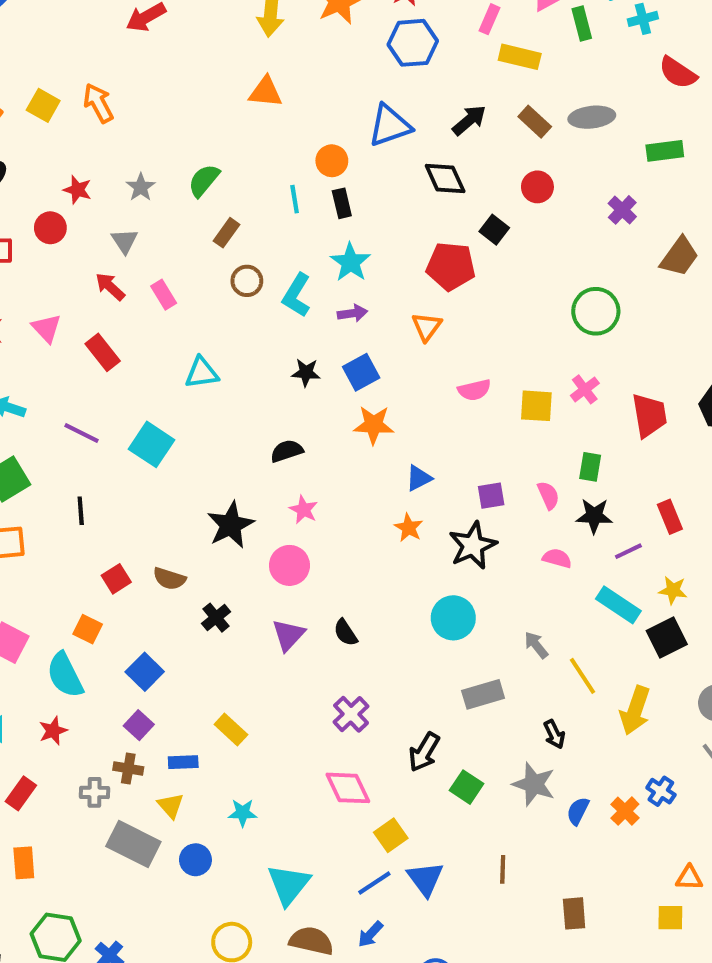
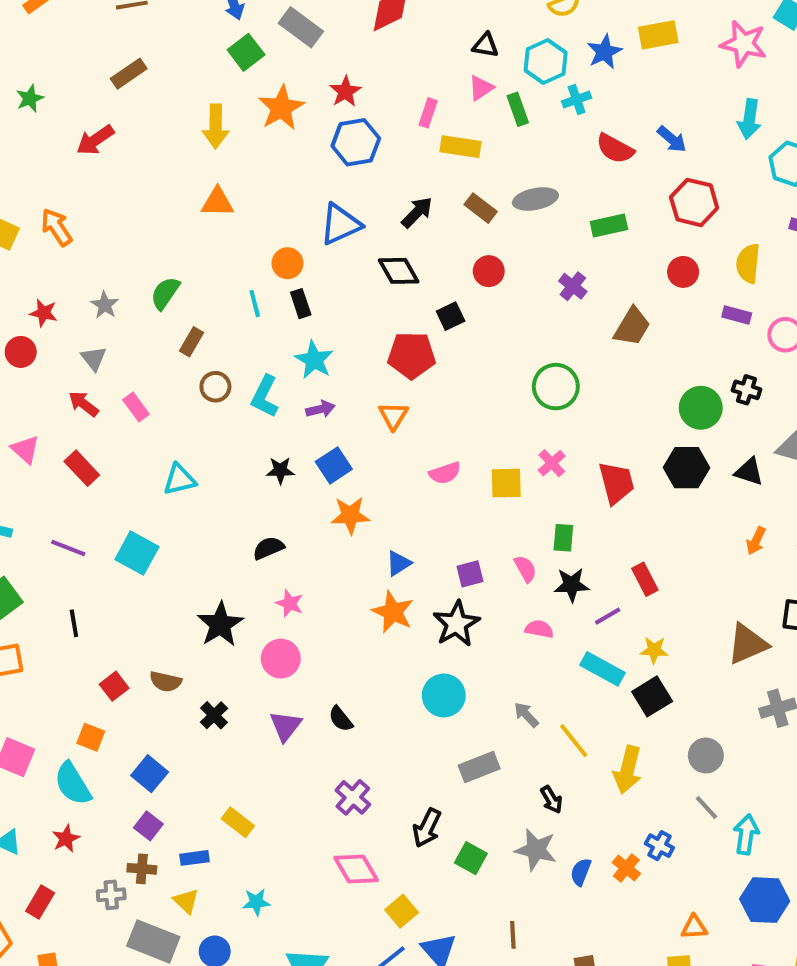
black square: (494, 230) -> (451, 316), turned 32
orange star: (409, 528) -> (393, 612), size x1.5

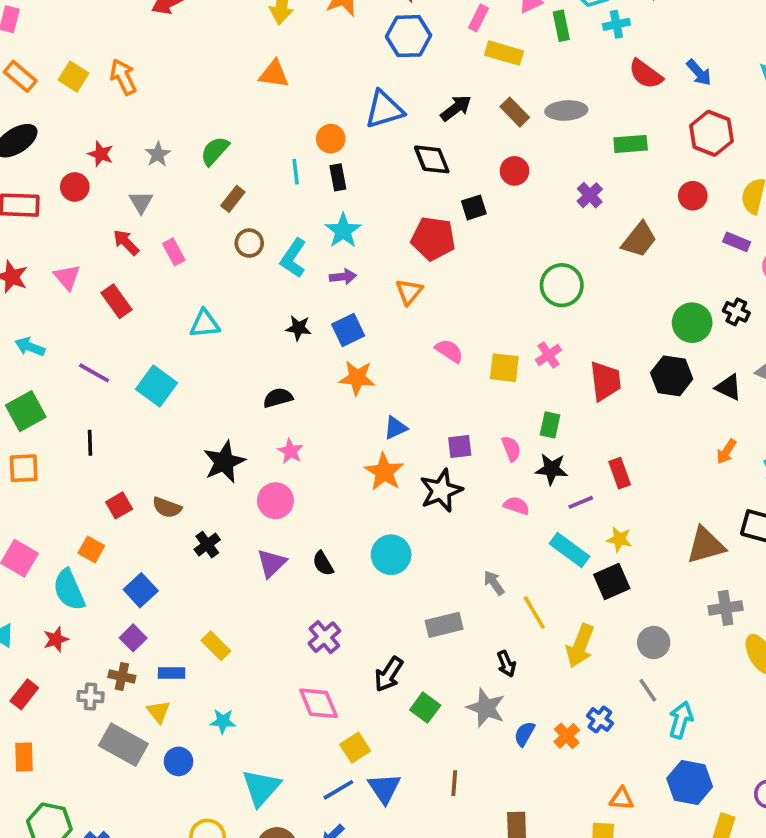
pink semicircle: (445, 473) -> (449, 351), turned -136
cyan circle: (444, 695) -> (391, 555), moved

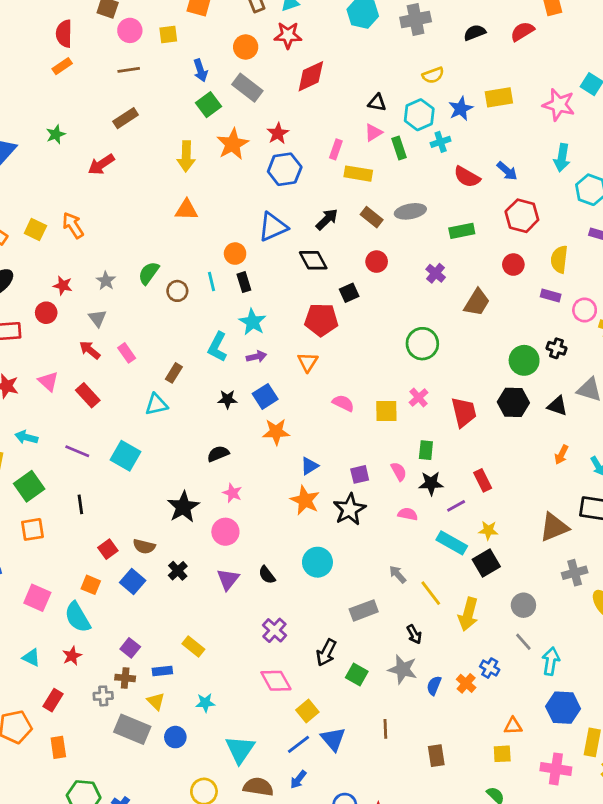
brown rectangle: (233, 199) -> (174, 373), moved
brown circle: (249, 243) -> (177, 291), moved
blue square: (141, 590) -> (133, 582), moved

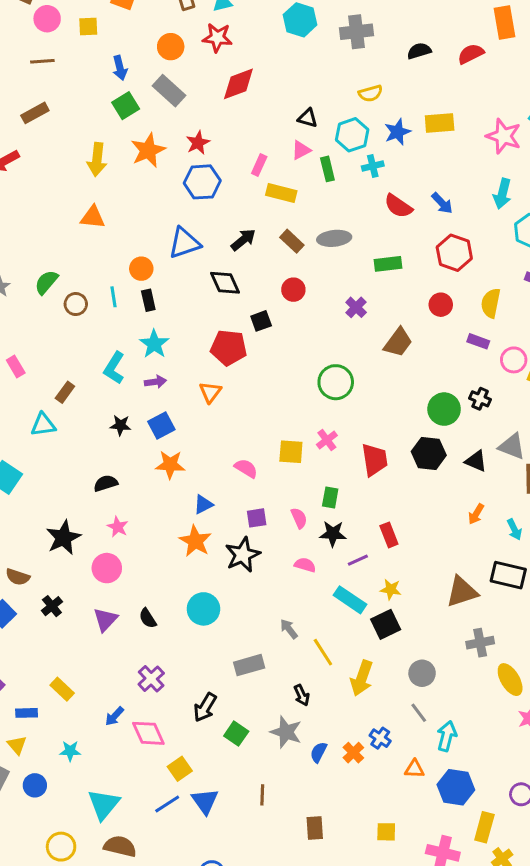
pink semicircle: (343, 403) -> (246, 468), moved
orange triangle: (513, 726) -> (414, 769), moved
blue arrow: (298, 780) -> (114, 716), moved

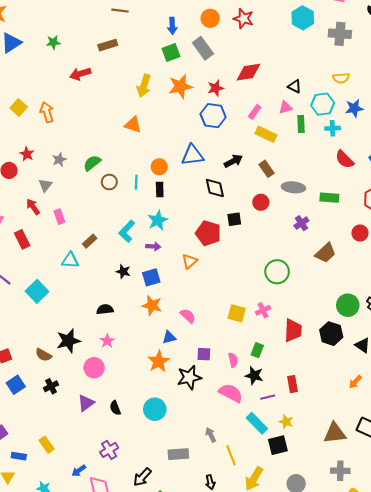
red diamond: (238, 84) -> (248, 72), moved
gray ellipse: (334, 238) -> (293, 187), moved
pink semicircle: (246, 468) -> (188, 316), moved
pink semicircle: (305, 565) -> (231, 393), size x1.6
brown semicircle: (18, 577) -> (43, 355), moved

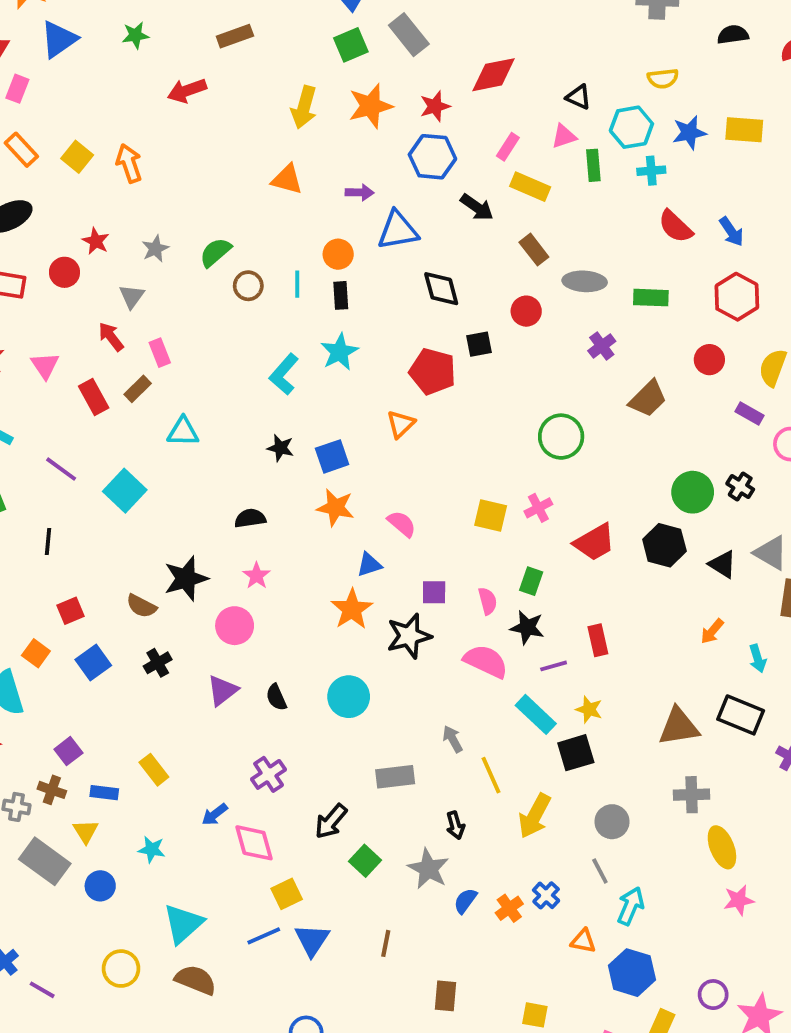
black arrow: (233, 161) -> (477, 207), moved, turned 66
brown rectangle: (90, 241) -> (138, 389), moved
purple arrow: (153, 246) -> (360, 192), moved
red trapezoid: (293, 330) -> (595, 542), turned 60

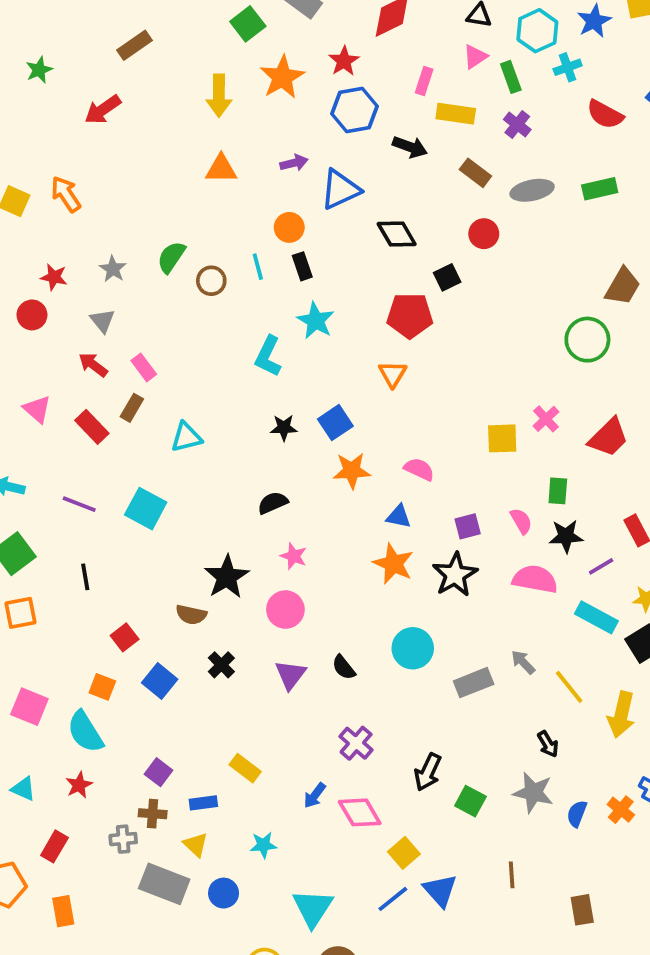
purple cross: (602, 346) -> (517, 125), moved
green circle: (561, 437) -> (587, 340), moved
blue triangle: (369, 565) -> (399, 517), turned 44
gray rectangle: (395, 777) -> (474, 683), moved

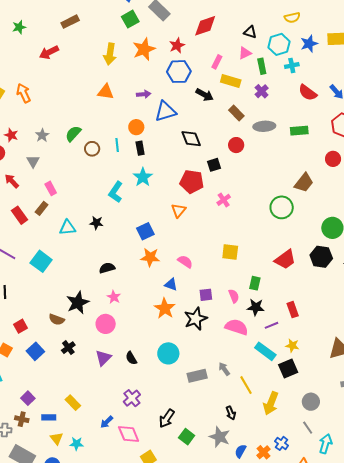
red arrow: (93, 365) -> (12, 181), moved
pink cross: (546, 419) -> (224, 200), moved
black star: (284, 428) -> (96, 223), moved
yellow triangle: (196, 845) -> (57, 438), moved

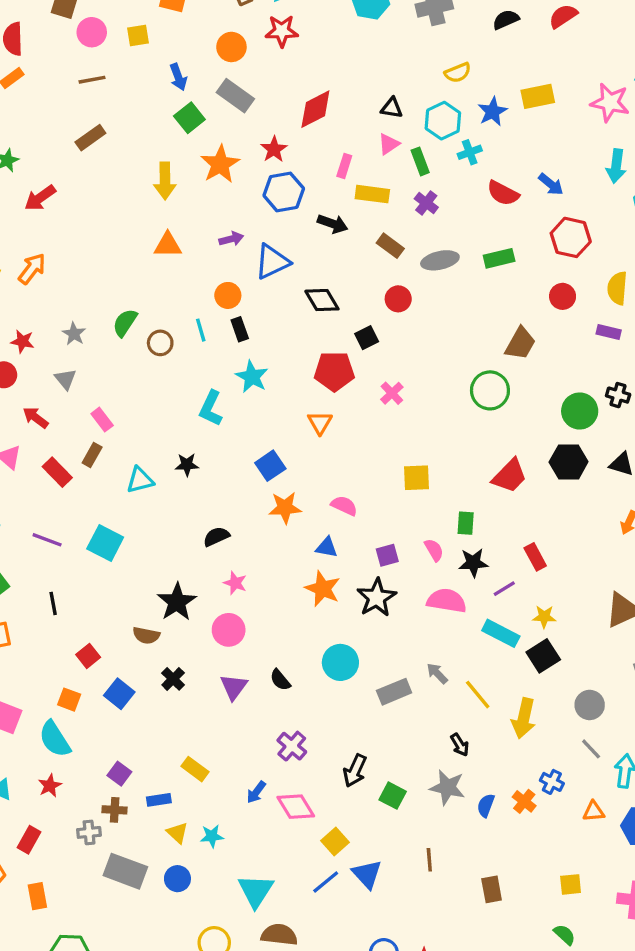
red arrow: (49, 52) -> (40, 198), moved
orange arrow: (24, 93) -> (32, 269), turned 72

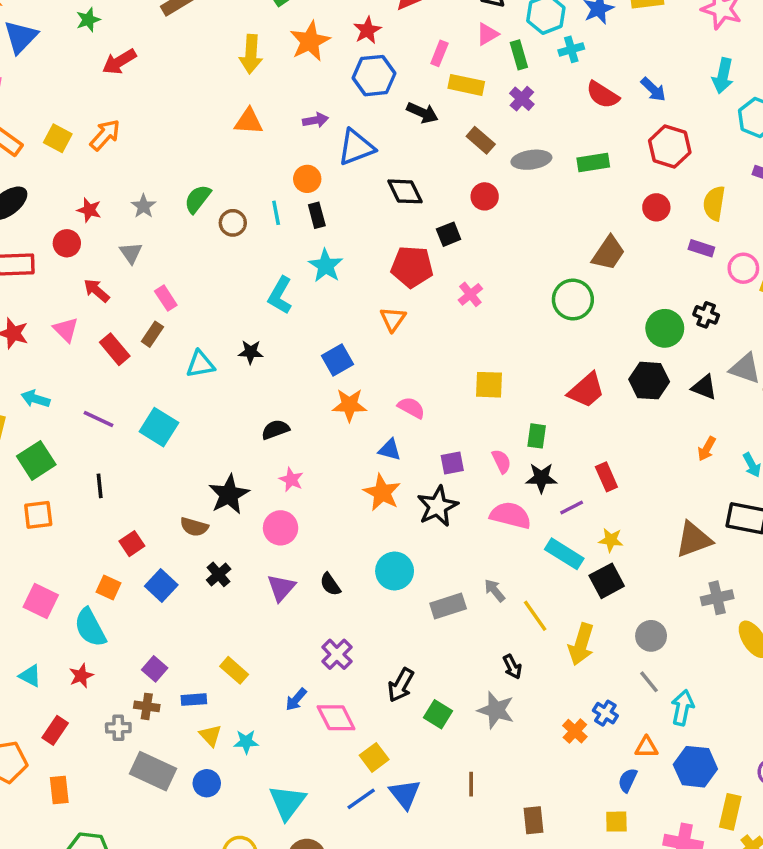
blue semicircle: (486, 805) -> (628, 780), moved

